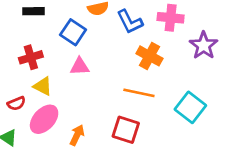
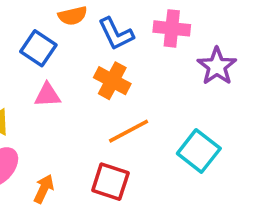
orange cross: (150, 56) -> (112, 81), moved
orange line: (139, 93) -> (129, 131), turned -40

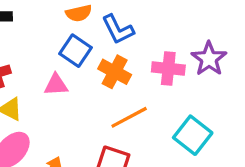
pink cross: (172, 28) -> (168, 69), moved
blue square: (38, 48) -> (76, 51), moved

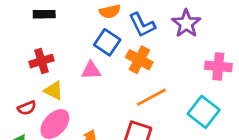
purple star: (209, 59) -> (186, 24), moved
pink cross: (168, 69) -> (218, 66), moved

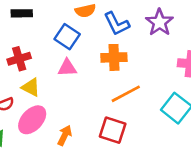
blue square: (107, 42) -> (67, 37), moved
orange cross: (139, 60) -> (114, 57), turned -30

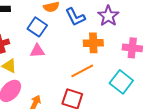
orange cross: (114, 57) -> (93, 43), moved

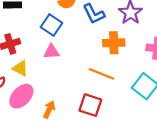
orange line: (82, 71) -> (102, 74), turned 50

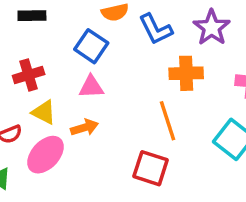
orange line: (102, 74) -> (168, 121), turned 50
orange arrow: (49, 110) -> (84, 128), moved, turned 48

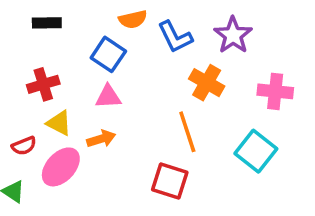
orange cross: (186, 73) -> (207, 83), turned 32

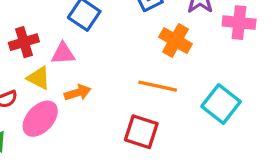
pink cross: (275, 91) -> (239, 23), moved
pink triangle: (108, 97) -> (63, 54), moved
orange line: (187, 132) -> (158, 86), turned -60

